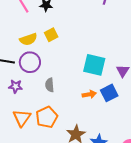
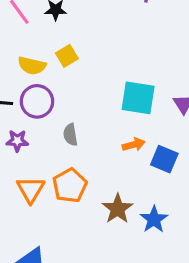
yellow semicircle: (28, 39) -> (32, 66), turned 36
blue square: (109, 93) -> (164, 159), moved, turned -36

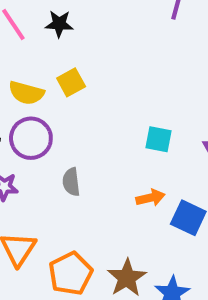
cyan square: (138, 98) -> (158, 139), size x0.6
orange pentagon: (70, 186) -> (71, 274), moved

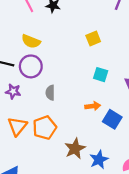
yellow square: (71, 82) -> (93, 38), moved
orange pentagon: (71, 274) -> (45, 128), moved

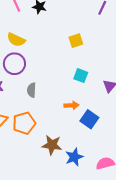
brown star: (75, 149) -> (52, 145), turned 30

